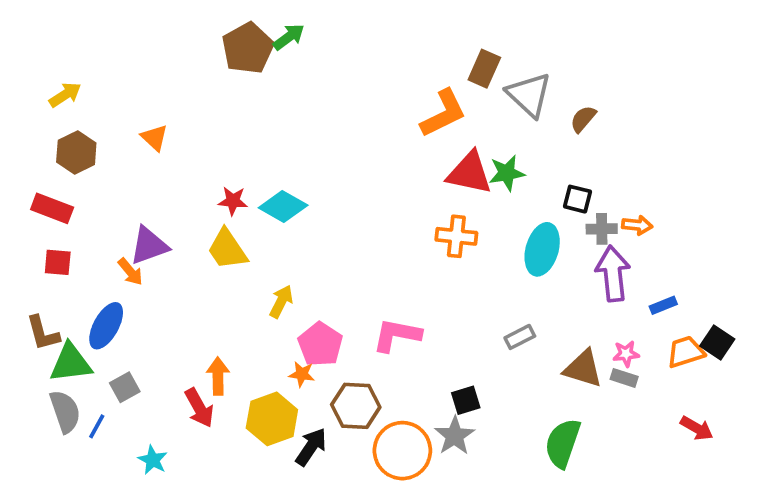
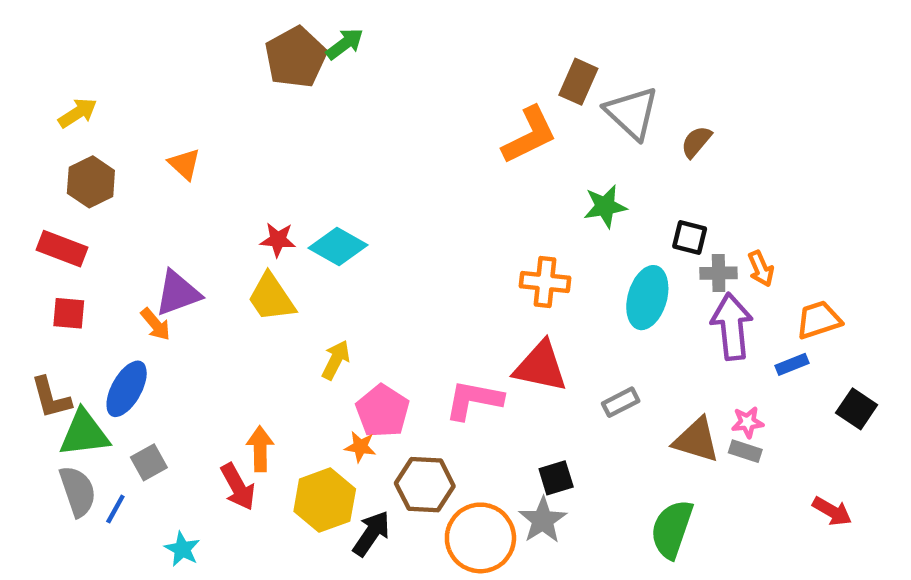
red triangle: (469, 173) -> (541, 367), moved
orange arrow: (637, 225) -> (761, 269), turned 60
orange trapezoid: (686, 352) -> (819, 320), moved

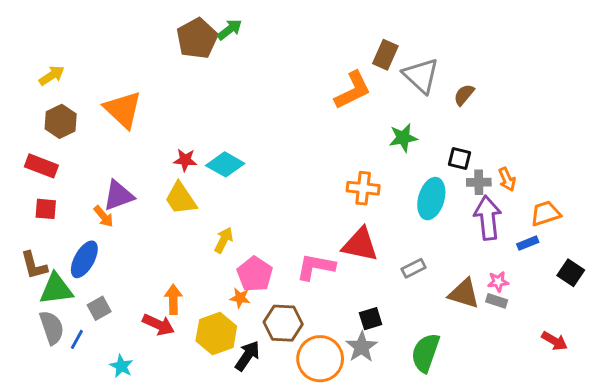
orange triangle: (184, 164) -> (123, 110), size x1.8
red arrow: (238, 487) -> (158, 325), turned -36
green semicircle: (672, 529) -> (425, 353), moved

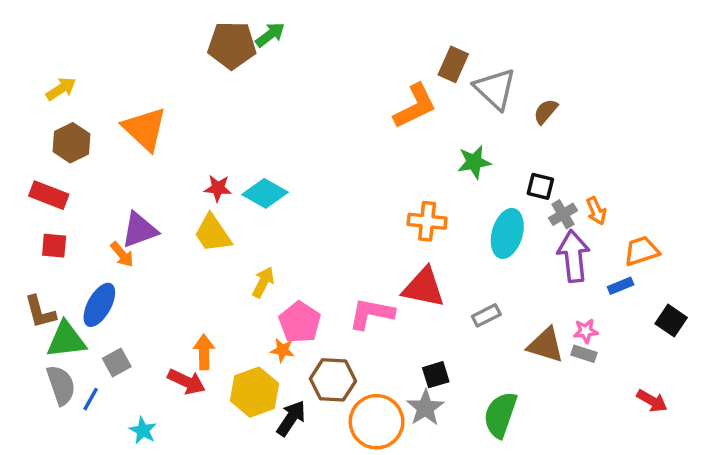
brown pentagon: (197, 38) -> (232, 45), turned 30
gray cross: (479, 182) -> (563, 214), turned -30

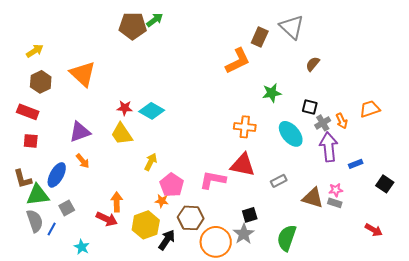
gray triangle: (495, 89) -> (292, 27), moved
cyan ellipse: (507, 233) -> (291, 134), turned -56
orange trapezoid: (641, 251) -> (370, 109), moved
orange arrow: (122, 254) -> (83, 161), moved

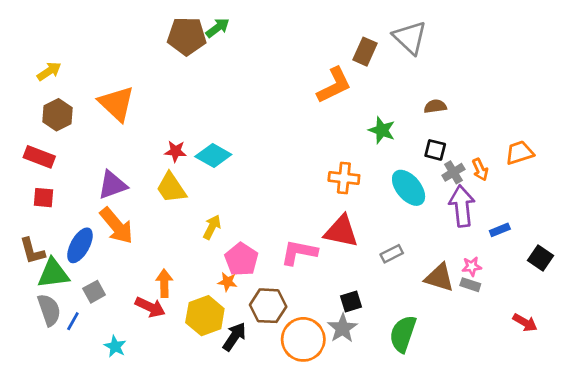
brown semicircle: (313, 64) -> (435, 106), moved, turned 42
green star: (272, 93) -> (382, 130), turned 30
orange arrow: (83, 161) -> (116, 226), size x1.8

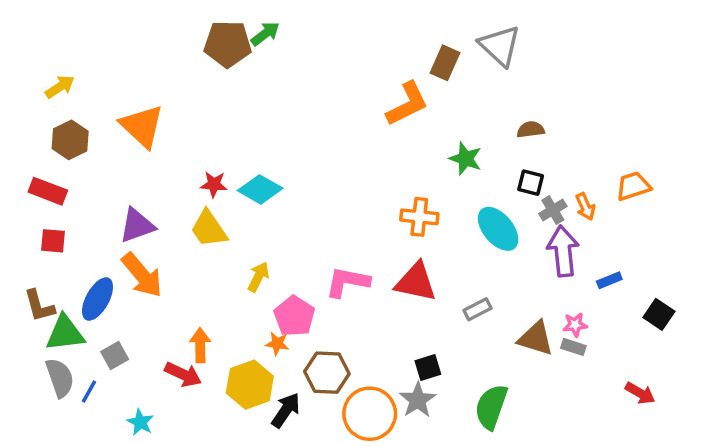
pink L-shape: (299, 252) -> (347, 282), moved

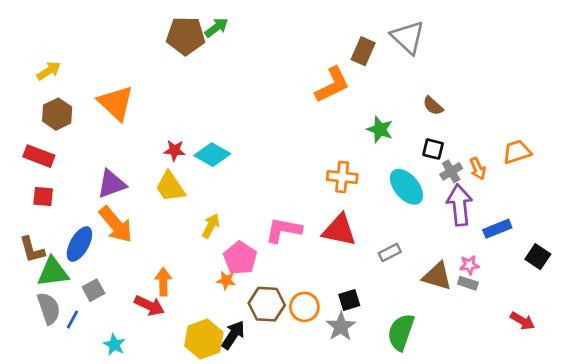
brown semicircle: (531, 130) -> (433, 106), turned -130
blue rectangle: (609, 280) -> (497, 229), size x1.4
yellow hexagon: (250, 385) -> (204, 339), moved
orange circle: (370, 414) -> (304, 307), moved, size x0.7

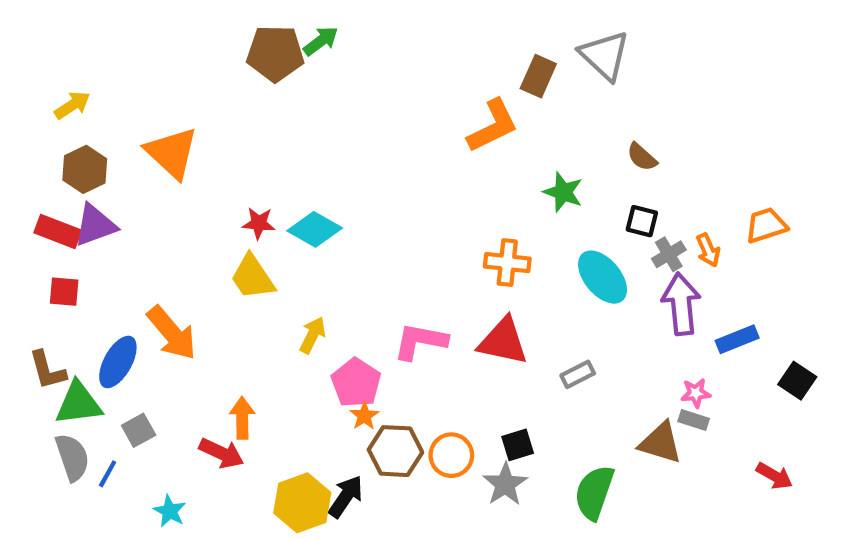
purple triangle: (112, 184) -> (95, 225), moved
brown triangle: (437, 276) -> (661, 443), moved
orange star: (226, 280) -> (364, 416), moved, turned 30

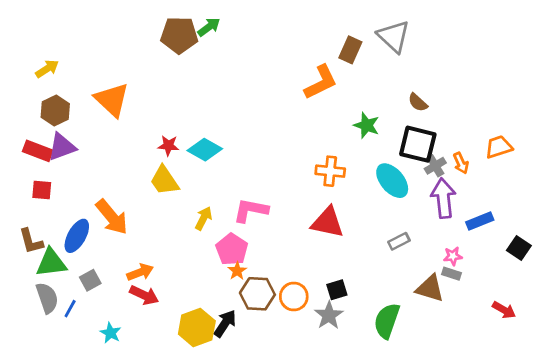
black square: (642, 221) -> (418, 144), size x1.8
pink L-shape: (420, 341) -> (251, 210), moved
gray rectangle: (578, 374) -> (399, 241), moved
orange arrow: (242, 418) -> (140, 272), moved, turned 70

